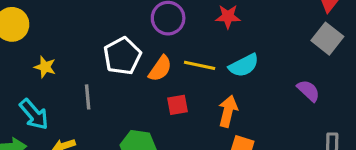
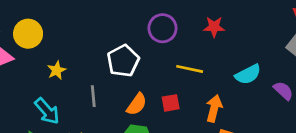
cyan semicircle: (244, 65) -> (248, 74), moved
yellow star: (45, 67) -> (57, 70), turned 30
orange semicircle: (160, 69) -> (137, 104), moved

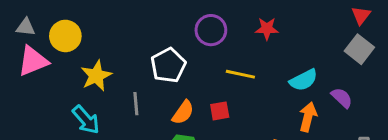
yellow star: (57, 70) -> (96, 76), size x1.5
orange arrow: (214, 108) -> (308, 117), moved

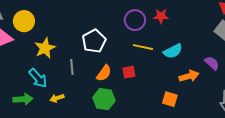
purple circle: (211, 30) -> (135, 20), moved
cyan semicircle: (304, 80) -> (173, 51), moved
orange arrow: (308, 117) -> (189, 76), turned 60

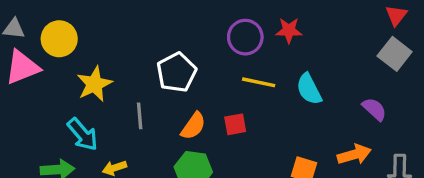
cyan semicircle: (173, 51) -> (309, 89), turned 90
orange arrow: (189, 76) -> (354, 154), moved

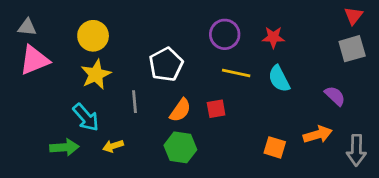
red star: (289, 30) -> (273, 37), moved
yellow circle: (59, 39) -> (93, 36), moved
gray square: (395, 54) -> (352, 49), turned 36

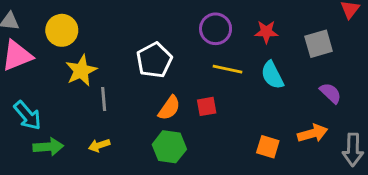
yellow circle: (93, 36) -> (62, 30), moved
gray square: (352, 49) -> (319, 44), moved
gray line: (135, 102) -> (104, 99), moved
cyan arrow: (86, 117) -> (27, 115), moved

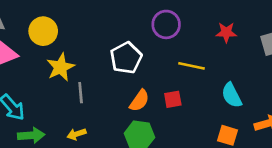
purple circle: (216, 29) -> (166, 24), moved
cyan semicircle: (272, 75) -> (232, 95), moved

